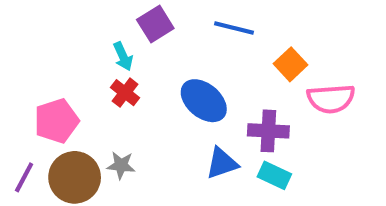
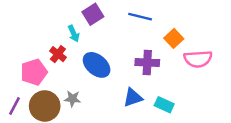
red cross: (125, 93) -> (58, 54), moved
blue ellipse: (204, 101) -> (97, 65), moved
purple cross: (268, 131) -> (147, 63), moved

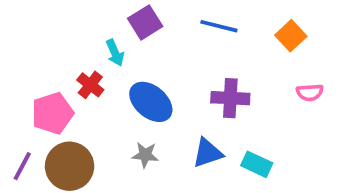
orange square: (174, 38) -> (291, 36), moved
pink semicircle: (198, 59) -> (310, 92), size x0.6
gray star: (72, 99) -> (145, 155), moved

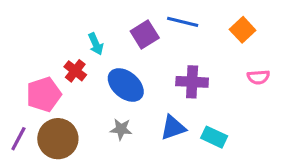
purple square: (145, 22) -> (145, 34), moved

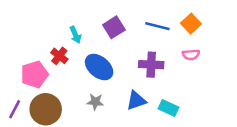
blue line: (183, 22) -> (157, 26), moved
pink semicircle: (258, 77) -> (191, 55), moved

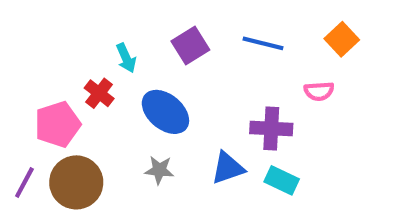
orange square: (191, 24) -> (342, 39), moved
purple cross: (151, 65) -> (271, 129), moved

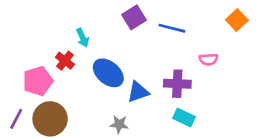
orange square: (342, 39) -> (237, 20), moved
purple square: (190, 46) -> (134, 17), moved
blue triangle: (228, 168) -> (138, 92), moved
gray star: (159, 170) -> (119, 124), moved

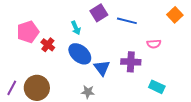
cyan arrow: (83, 38) -> (76, 28), moved
pink pentagon: (38, 81) -> (28, 32), moved
blue triangle: (138, 92) -> (102, 68), turned -48
cyan rectangle: (184, 118) -> (157, 87), moved

